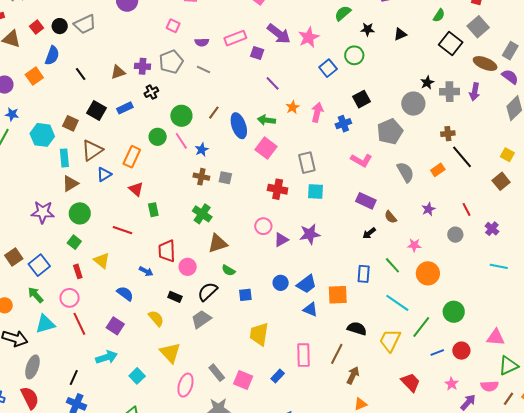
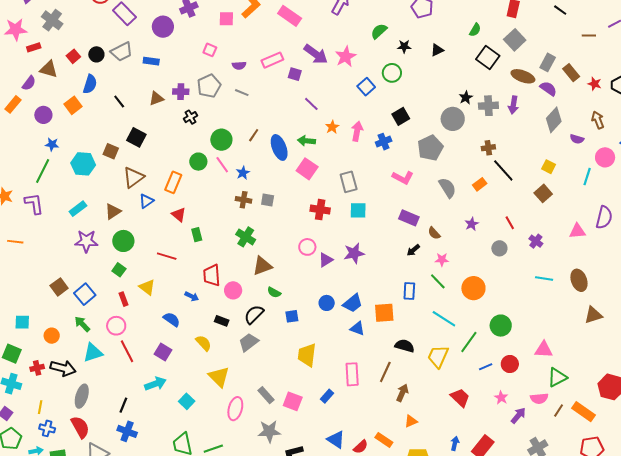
blue rectangle: (125, 108) -> (151, 61), moved, turned 35
cyan rectangle: (64, 158) -> (78, 209), moved, turned 60
pink star: (414, 245) -> (442, 260), moved

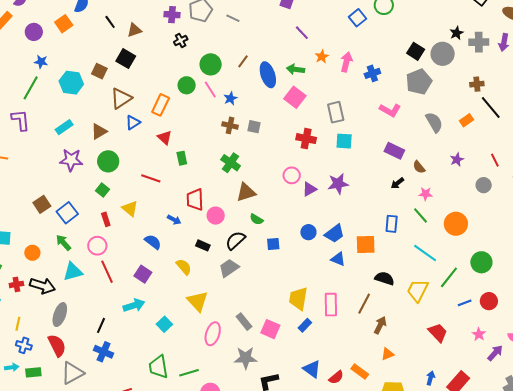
brown triangle: (156, 98) -> (134, 30), moved
black square: (401, 116) -> (416, 51), moved, turned -30
yellow trapezoid: (307, 355) -> (298, 299), moved

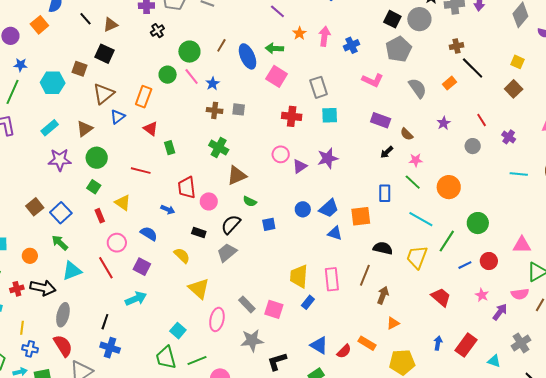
pink circle: (97, 246) -> (117, 243), moved
cyan square: (164, 324) -> (178, 331), moved

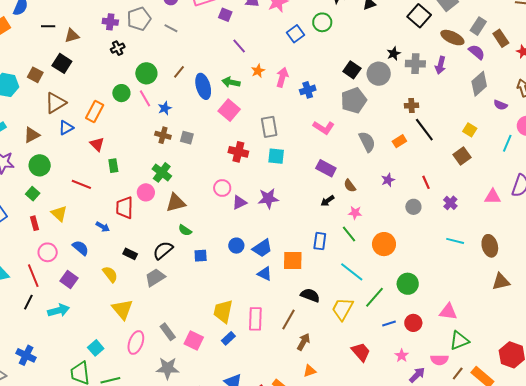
black line: (85, 19) -> (48, 26), turned -56
pink circle: (209, 201) -> (146, 192), moved
black line: (105, 322) -> (28, 302), moved

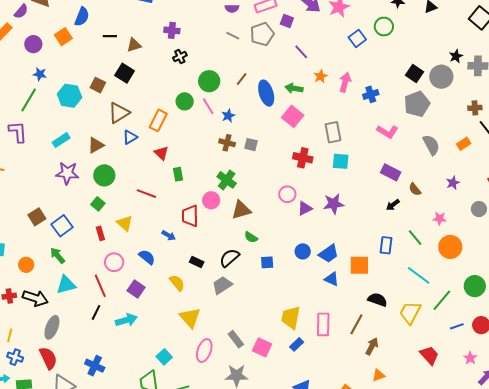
gray pentagon: (139, 19) -> (262, 34), moved
pink star: (355, 213) -> (440, 218), moved

